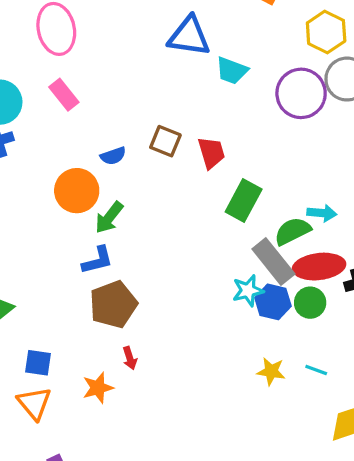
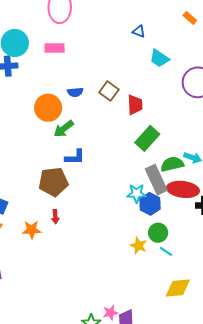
blue triangle: (189, 36) -> (139, 31), size x0.5
pink rectangle: (64, 95) -> (55, 48), turned -66
blue L-shape: (97, 260) -> (75, 157), moved
green circle: (310, 303) -> (158, 233), moved

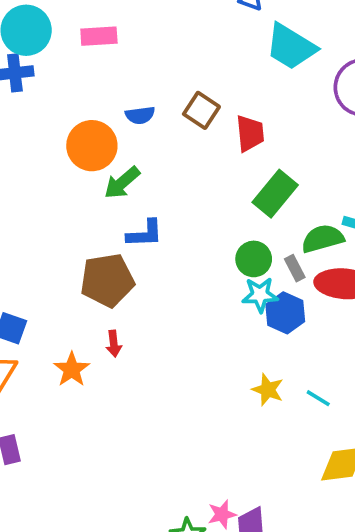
cyan trapezoid: (159, 58) -> (291, 47), size x1.4
gray rectangle: (156, 180) -> (295, 268), size x0.5
orange star: (32, 230) -> (72, 369), turned -30
green circle: (158, 233) -> (254, 259), moved

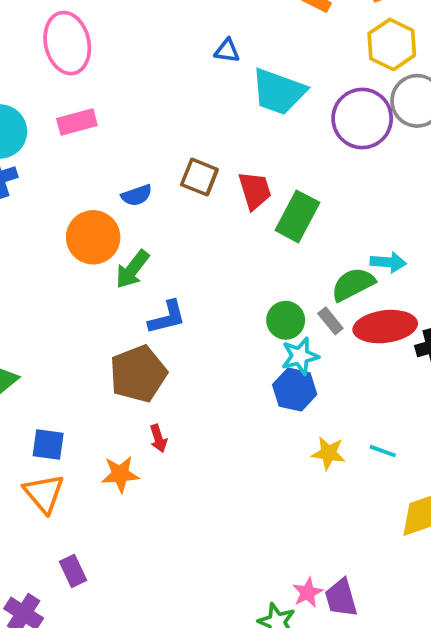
green rectangle: (275, 194) -> (297, 216), moved
blue hexagon: (285, 313) -> (295, 390), moved
orange star: (72, 369) -> (120, 474), turned -30

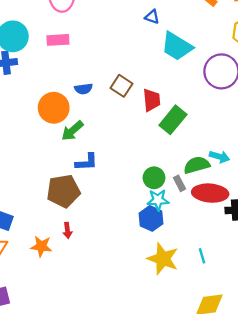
cyan line: (383, 451) -> (202, 256), moved, turned 42
yellow star: (328, 453) -> (163, 259), size x1.6

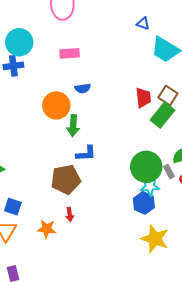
pink rectangle: (58, 40) -> (70, 53), moved
brown square: (121, 86) -> (168, 95), moved
green arrow: (72, 131) -> (73, 126), turned -45
green circle: (154, 178) -> (146, 167), size x1.6

